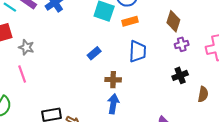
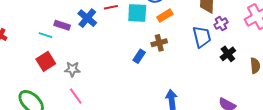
blue trapezoid: (138, 51) -> (202, 37), moved
brown cross: (113, 80) -> (159, 43), moved

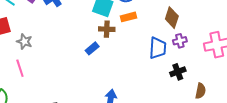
brown cross: (159, 43) -> (107, 29), moved

